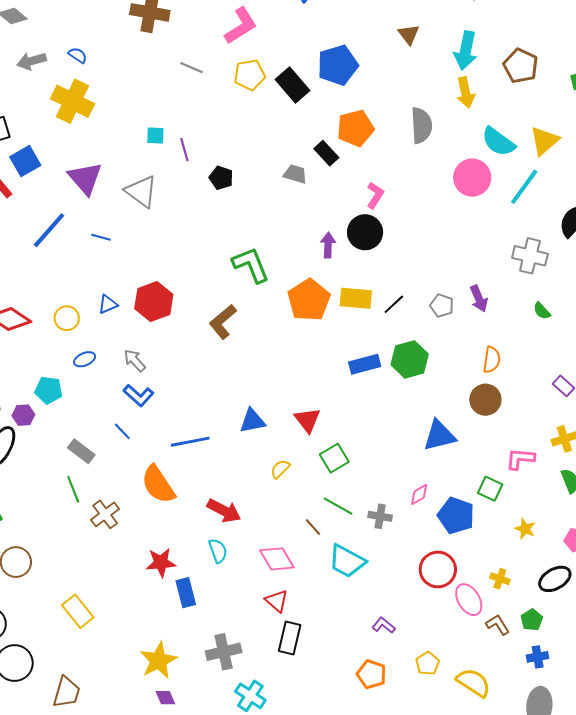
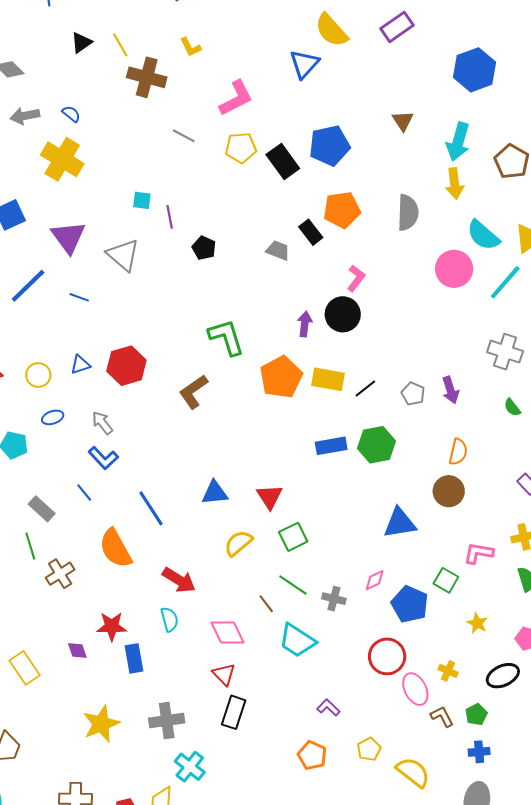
blue line: (190, 442) -> (151, 508), turned 63
yellow semicircle: (280, 469) -> (238, 543), size x1.4
purple diamond: (165, 698) -> (77, 650), moved

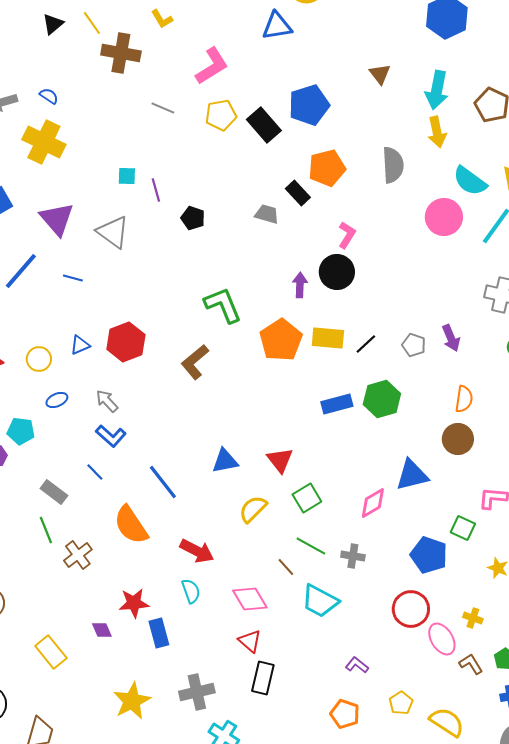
blue triangle: (304, 64) -> (277, 26), turned 44
pink diamond: (375, 580) -> (373, 503), moved, size x1.4

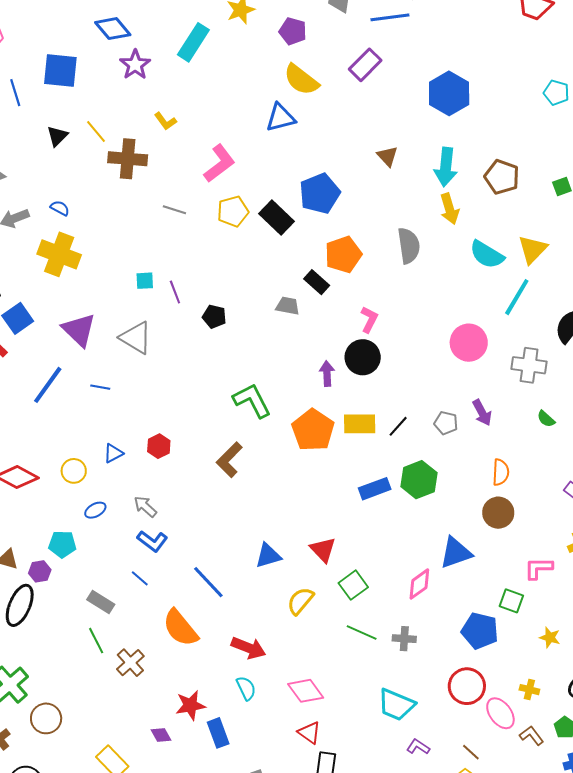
pink circle: (444, 217) -> (469, 343), moved
red hexagon: (126, 342) -> (159, 446), size x0.6
brown line: (286, 567) -> (471, 752), moved
cyan trapezoid: (320, 601) -> (396, 705), moved

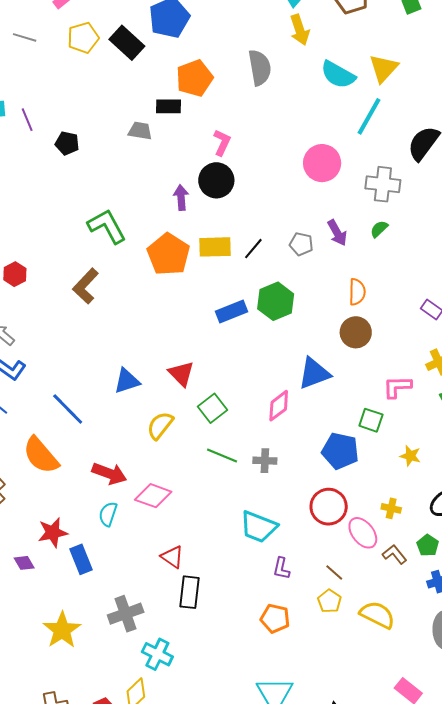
black rectangle: (317, 282) -> (169, 106), turned -40
green semicircle: (546, 419) -> (379, 229), moved, turned 96
cyan semicircle: (246, 688) -> (108, 514), turned -135
pink diamond: (306, 691) -> (153, 496), moved, turned -33
purple L-shape: (418, 747) -> (281, 568), turned -110

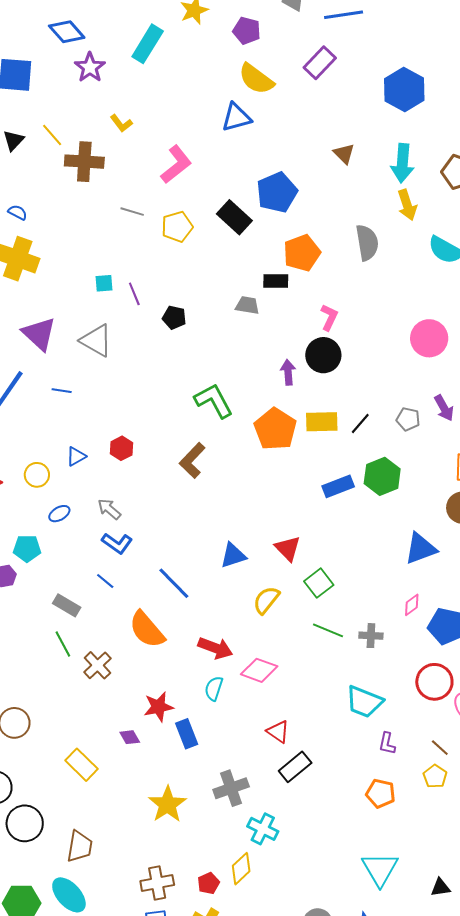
yellow pentagon: (83, 38) -> (177, 227), moved
pink diamond: (279, 406) -> (412, 605), moved, size x0.7
black rectangle: (189, 592) -> (295, 767), turned 44

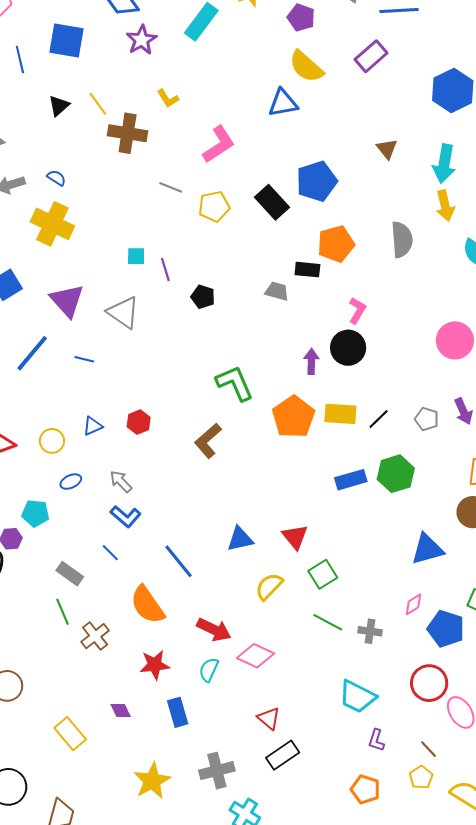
red star: (159, 707) -> (155, 665), moved

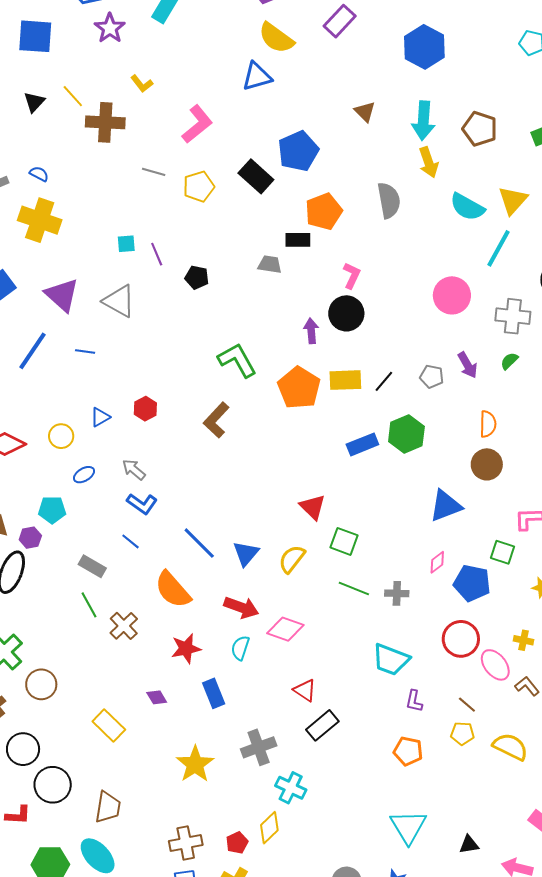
blue triangle: (240, 539) -> (246, 553), moved, turned -32
green square: (323, 574) -> (344, 541), turned -32
yellow pentagon: (421, 777) -> (462, 733), turned -30

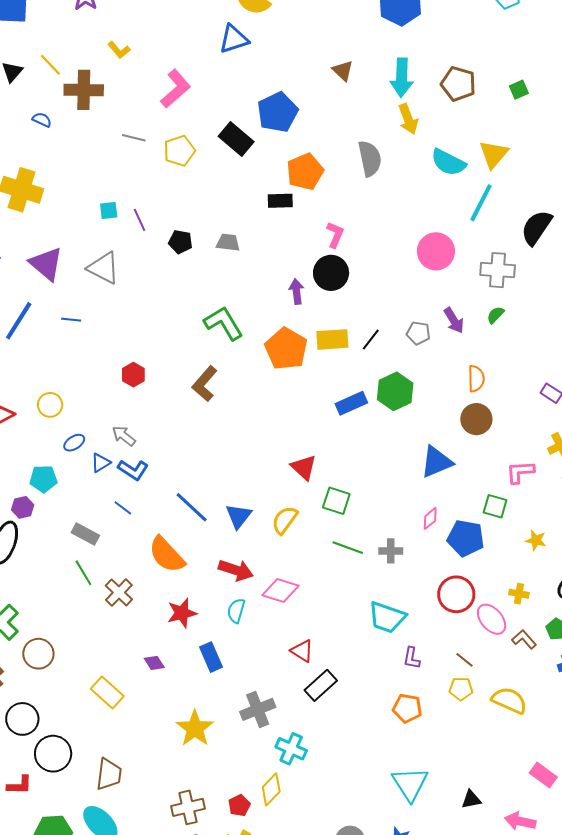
blue semicircle: (39, 174) -> (42, 120), moved
gray trapezoid: (270, 264) -> (228, 242), moved
blue triangle: (100, 417) -> (101, 463), moved

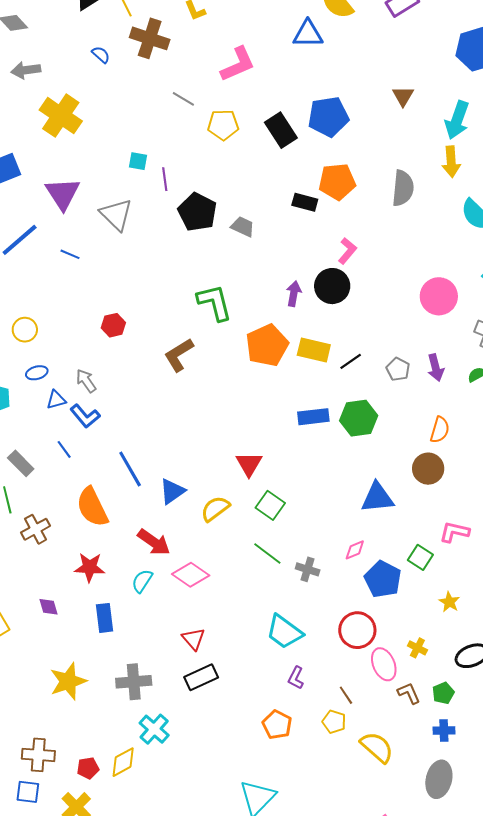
black pentagon: (180, 242) -> (197, 212), size x1.6

